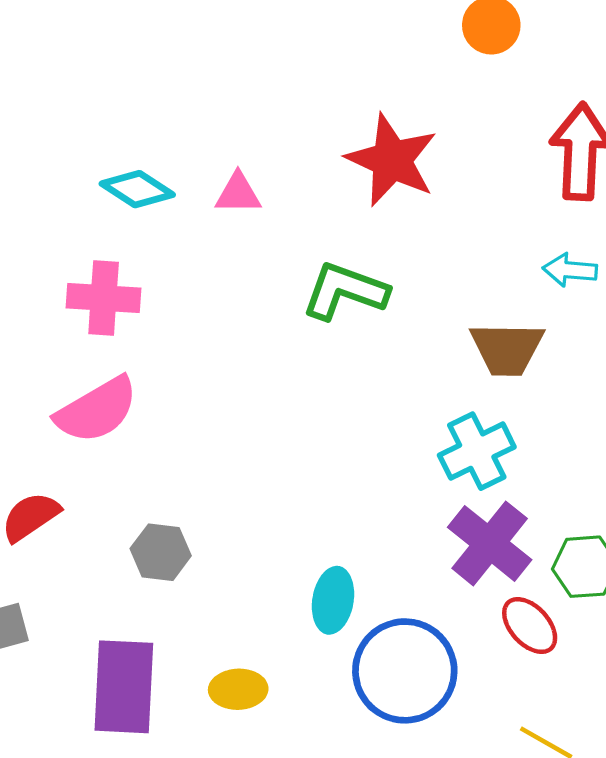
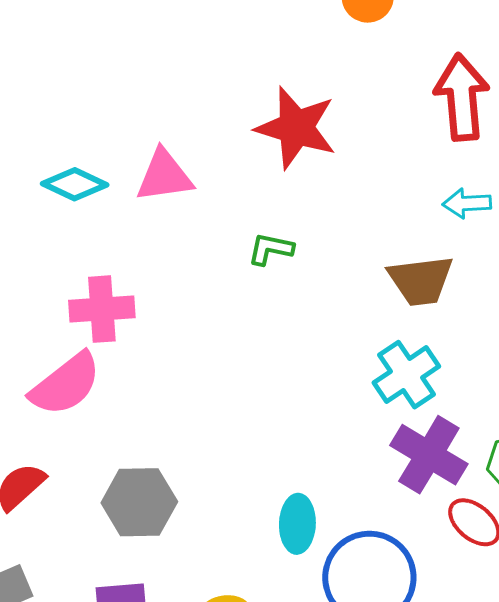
pink triangle: (238, 193) -> (164, 176), size x1.4
green L-shape: (345, 291) -> (271, 249), size x0.6
pink cross: (104, 298) -> (102, 309), moved
gray hexagon: (161, 552) -> (139, 502), size x1.4

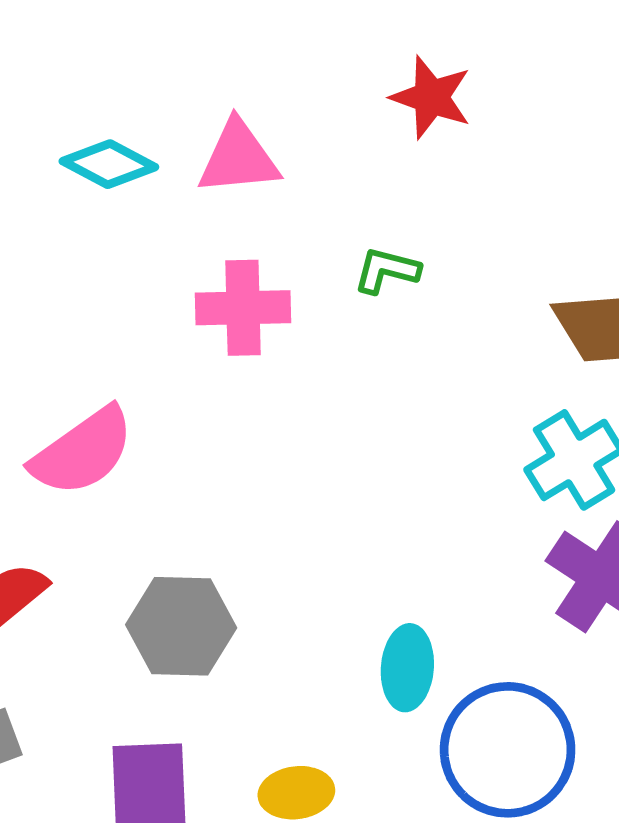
red star: (296, 128) -> (431, 97), size x0.7
pink cross: (102, 309) -> (243, 308), moved

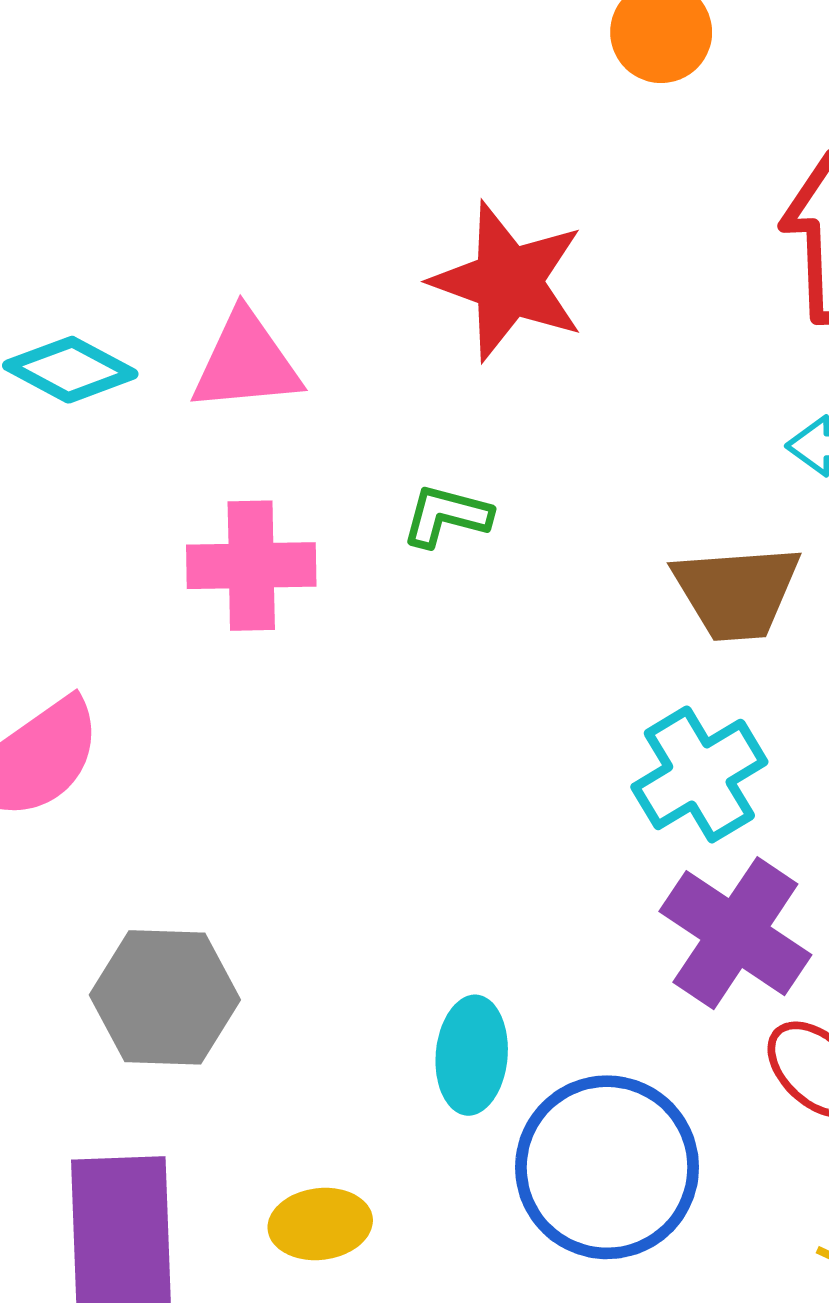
red star: (431, 97) -> (508, 281), size x1.4

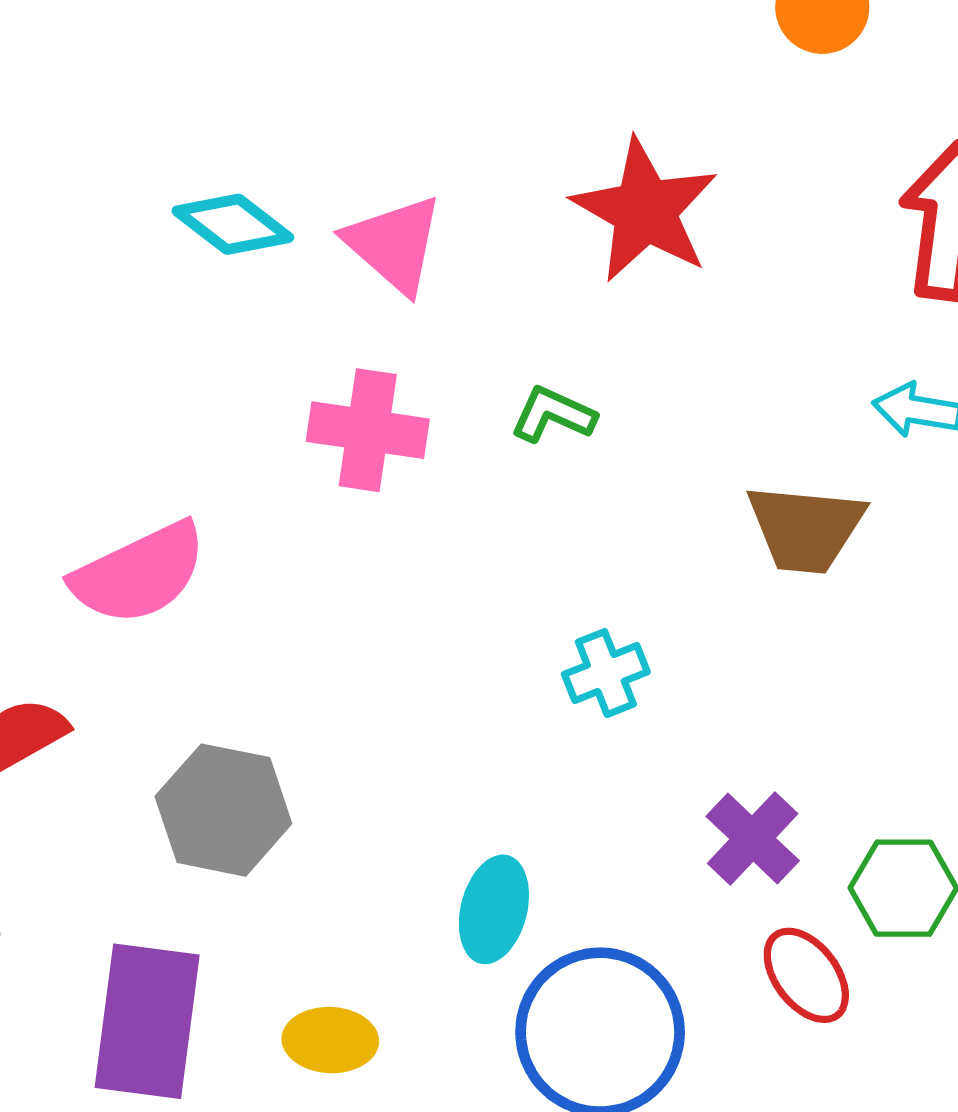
pink triangle: (246, 362) -> (394, 244), turned 37
cyan cross: (699, 774) -> (606, 673), moved, size x0.7
purple cross: (735, 933) -> (753, 838), size x0.7

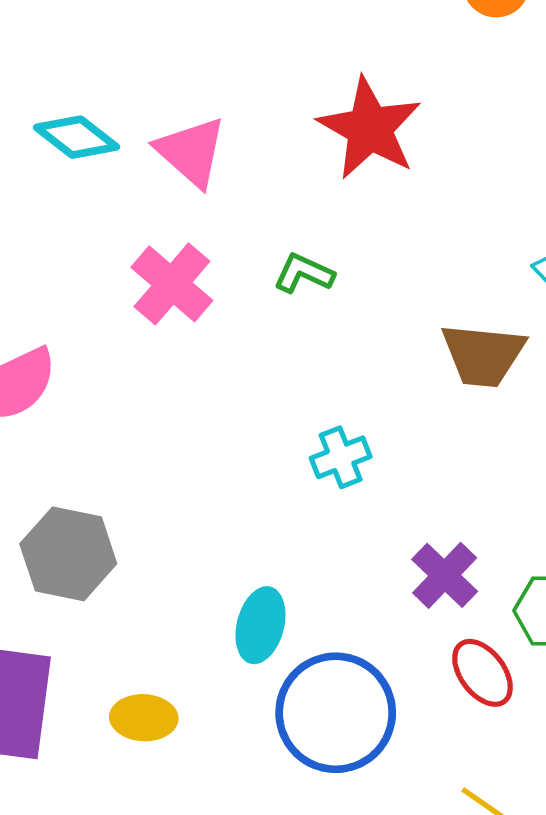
pink cross: (368, 430) -> (172, 284), turned 32

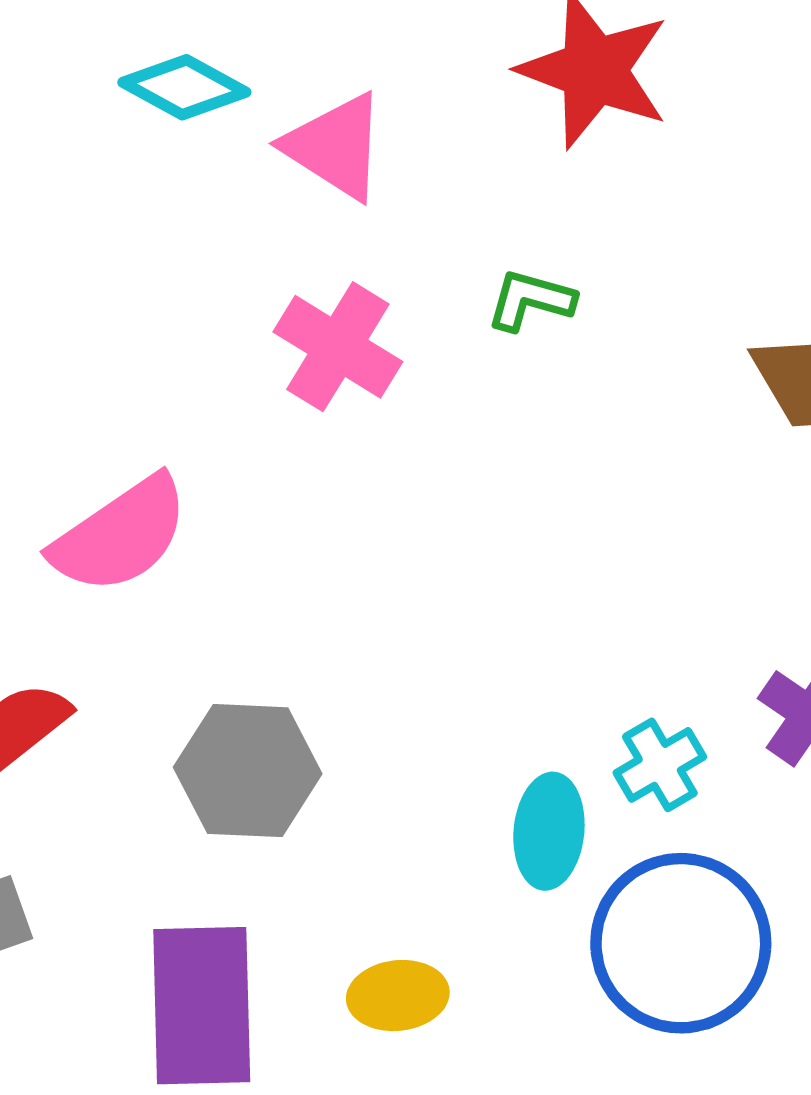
cyan diamond: (76, 137) -> (184, 87), moved
cyan cross: (341, 457) -> (660, 765), moved

